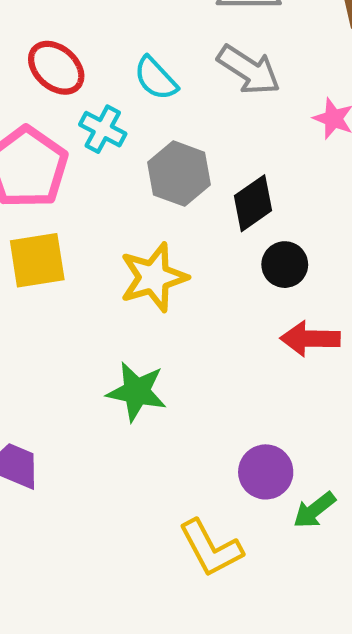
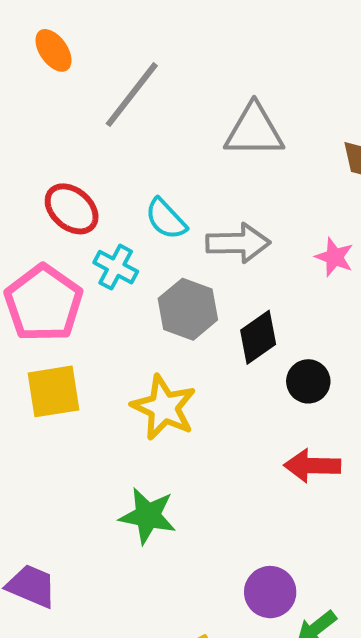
gray arrow: (249, 70) -> (238, 243), moved, turned -34
black circle: (285, 265) -> (308, 381), moved
yellow star: (154, 277) -> (164, 407), turned -30

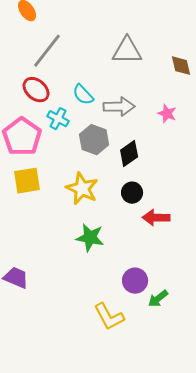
gray line: (132, 95) -> (47, 51), moved
black circle: (308, 381) -> (132, 193), moved
green star: (148, 516) -> (90, 238), moved

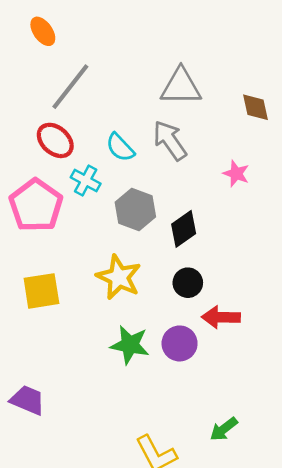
gray arrow: (119, 107) -> (170, 140), moved, turned -124
yellow square: (27, 181) -> (41, 291), moved
purple circle: (135, 281) -> (180, 343), moved

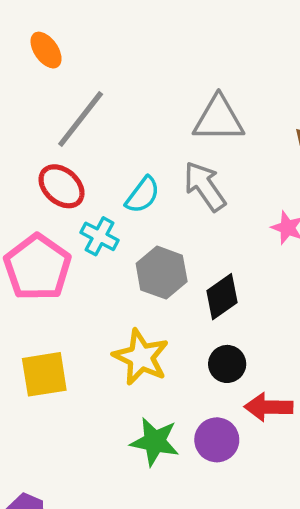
cyan semicircle: (120, 147) -> (143, 195), turned -100

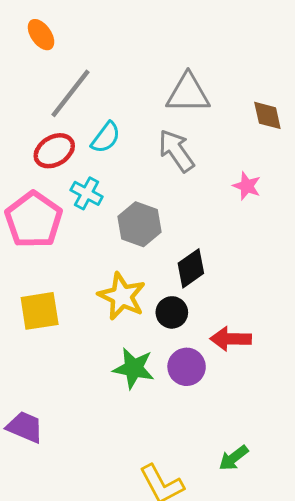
red ellipse: (62, 186) -> (54, 151), turned -72
cyan semicircle: (143, 195) -> (106, 138), moved
black diamond: (222, 297) -> (191, 268), moved
black circle: (227, 364) -> (172, 312), moved

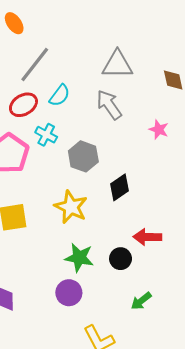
black circle: (172, 312) -> (121, 259), moved
purple circle: (187, 367) -> (69, 293), moved
green arrow: (234, 458) -> (141, 301), moved

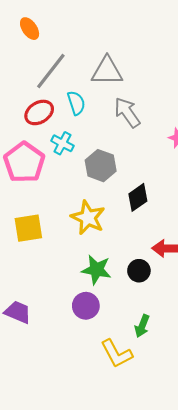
gray triangle: (117, 64) -> (107, 71), moved
cyan semicircle: (60, 95) -> (76, 103), turned -55
green arrow: (141, 301) -> (142, 326), moved, turned -30

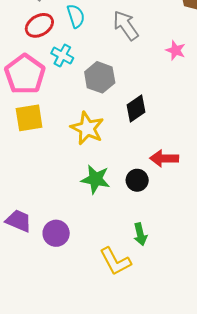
yellow square: (28, 228) -> (29, 118), moved
purple circle: (86, 306) -> (56, 233), moved
green arrow: (142, 326) -> (140, 234), turned -35

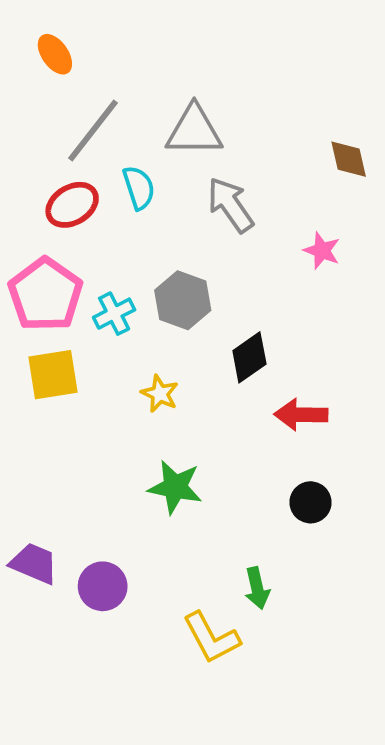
cyan cross: (62, 56) -> (114, 314), moved, turned 35
yellow star: (87, 128) -> (160, 394), size x0.6
red arrow: (164, 158) -> (301, 415), moved
black circle: (137, 180) -> (310, 502), moved

